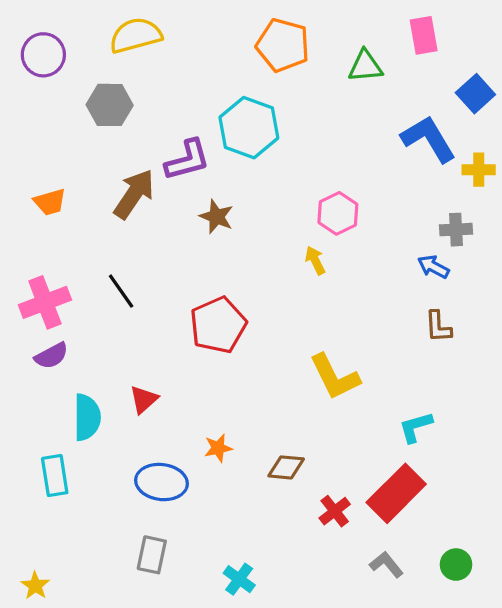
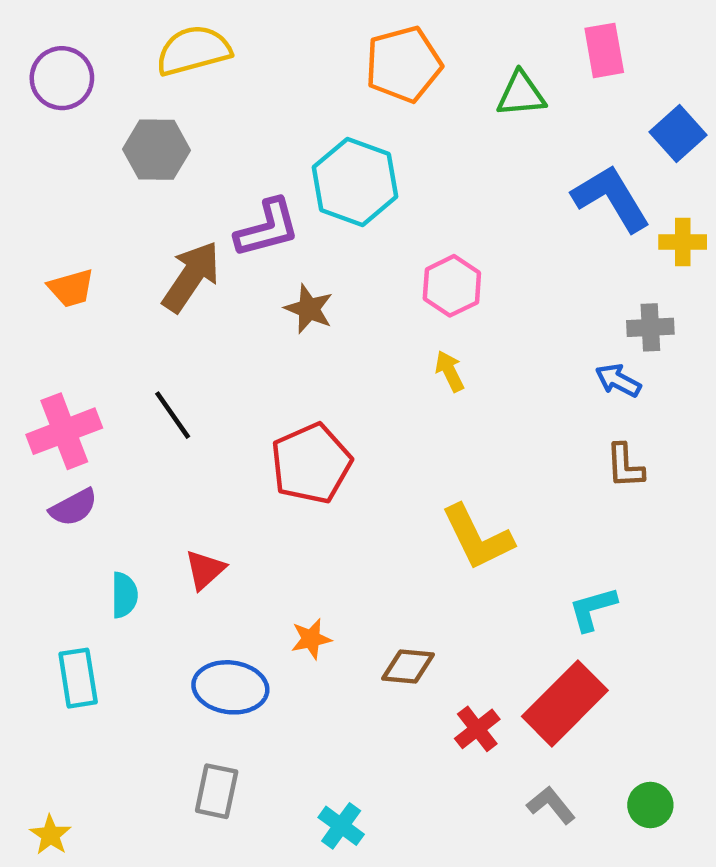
orange pentagon: (283, 45) -> (403, 64), turned -30
pink hexagon: (338, 213) -> (452, 286), moved
cyan semicircle: (87, 417) -> (124, 595), size x0.7

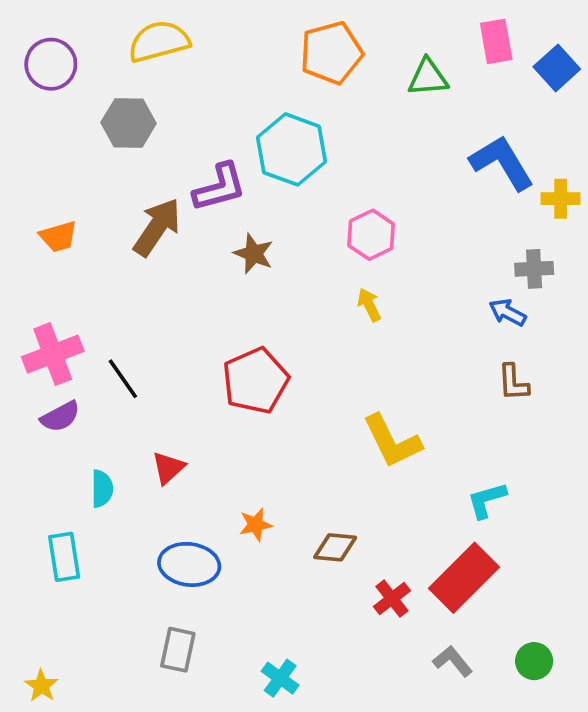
blue square: (678, 134) -> (557, 68), moved
black line: (173, 415) -> (123, 379), moved

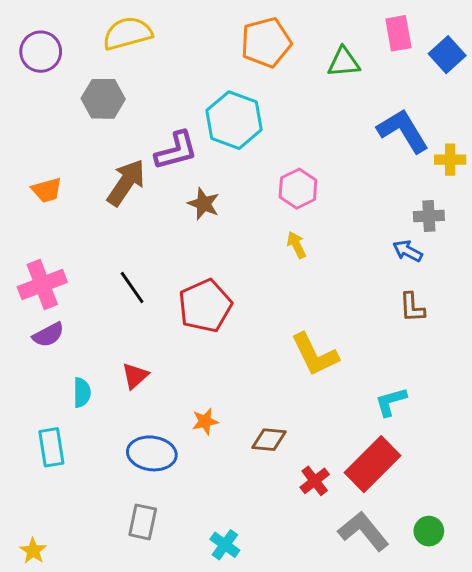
black line: (123, 379) -> (132, 288), moved
gray L-shape: (453, 661) -> (363, 531), size x1.6

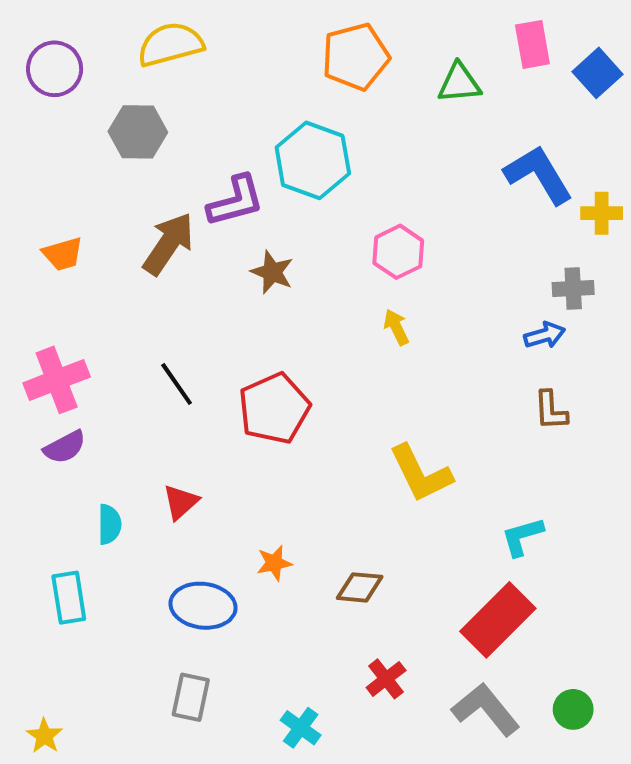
blue arrow: (408, 251) -> (545, 335), turned 136
red cross: (315, 481) -> (386, 679), moved

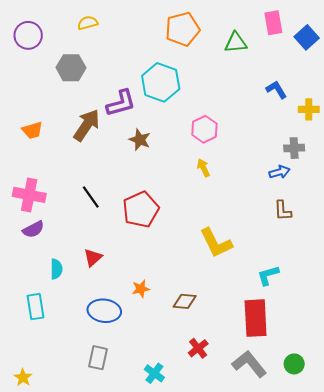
yellow semicircle: (170, 44) -> (88, 23), size x0.6
blue L-shape: (539, 175) -> (276, 90), size x0.6
pink cross: (57, 380) -> (29, 195), turned 32
red rectangle: (498, 620) -> (256, 318), turned -48

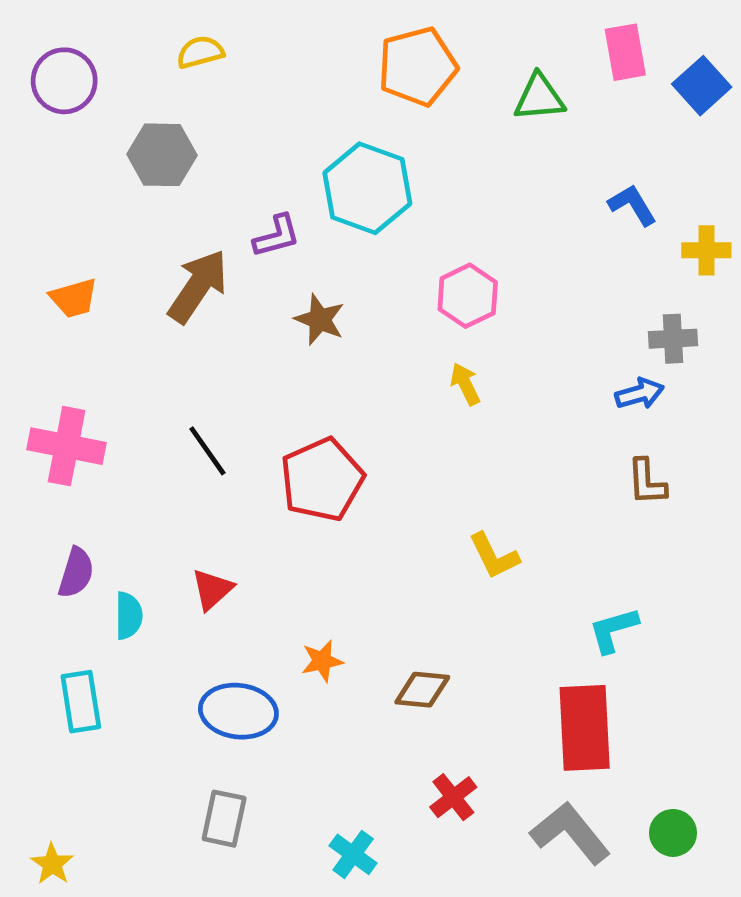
purple L-shape: (121, 103) -> (277, 236), size x0.7
purple semicircle: (33, 229) -> (76, 573), moved, turned -45
yellow L-shape: (216, 243) -> (494, 556), size x0.7

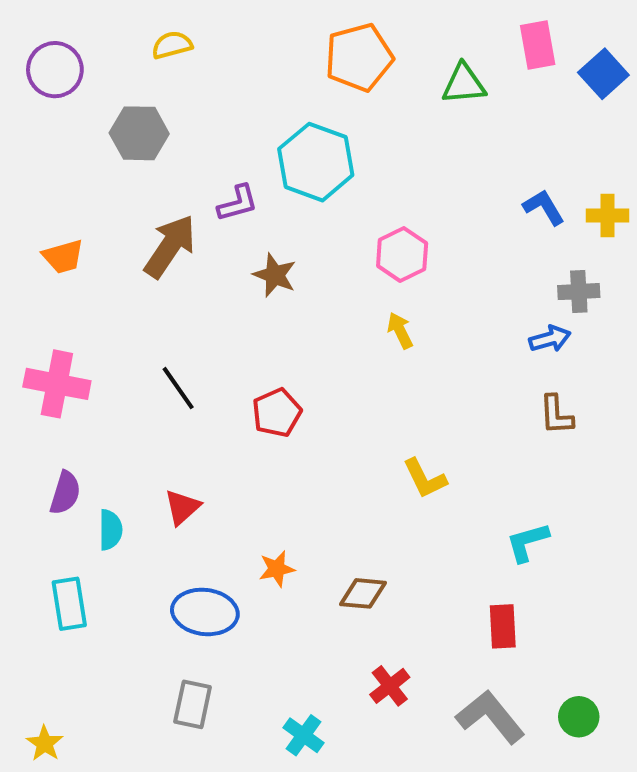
blue L-shape: (632, 205) -> (544, 207), moved
red pentagon: (322, 480) -> (277, 413), size x0.7
red rectangle: (585, 728) -> (503, 626), size x0.6

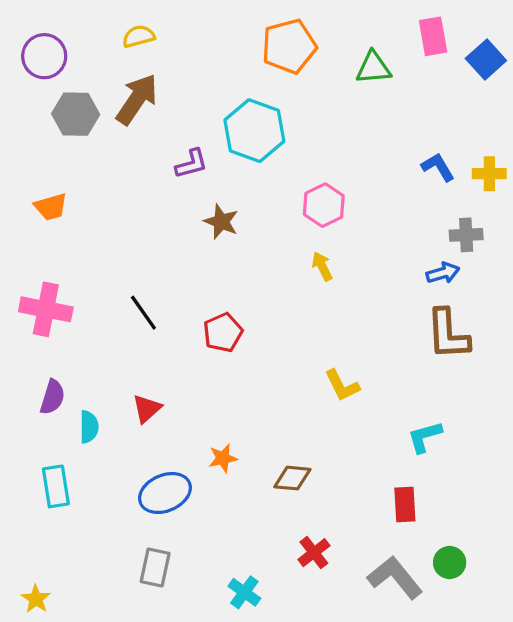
gray hexagon: (139, 133) -> (76, 114), moved
brown arrow: (170, 246) -> (137, 99), moved
brown L-shape: (556, 415) -> (448, 334), size x1.6
blue ellipse: (205, 612) -> (165, 493), turned -30
green circle: (579, 717) -> (450, 562), moved

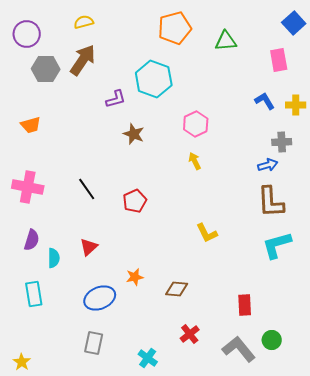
pink rectangle: (433, 36) -> (279, 60), moved
blue square: (486, 60) -> (294, 23), moved
cyan L-shape: (425, 437) -> (277, 245), moved, size x1.4

